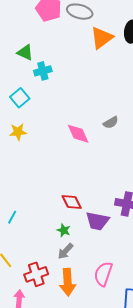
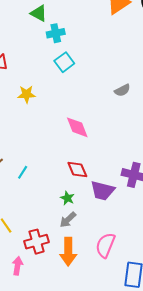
cyan square: (20, 98) -> (64, 62), moved
pink diamond: (78, 134) -> (77, 127), moved
cyan line: (12, 217) -> (23, 172), moved

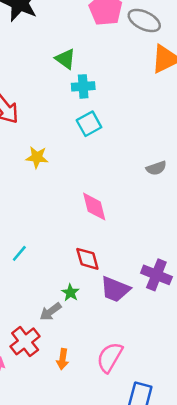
gray arrow: (68, 220) -> (51, 312), moved
red cross: (37, 242) -> (25, 341), turned -30
orange arrow: (68, 252) -> (63, 359), size x0.6

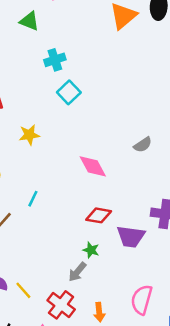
green triangle: (65, 59) -> (29, 21), moved
gray semicircle: (156, 168) -> (143, 145), moved
cyan line: (19, 253) -> (33, 199), moved
red diamond: (87, 259) -> (99, 215), turned -50

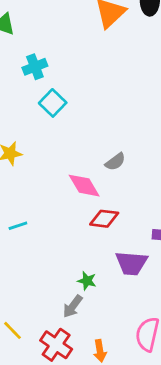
gray semicircle: (143, 145) -> (115, 162), moved
cyan line: (33, 199) -> (18, 226), turned 49
red diamond: (99, 215) -> (104, 219), moved

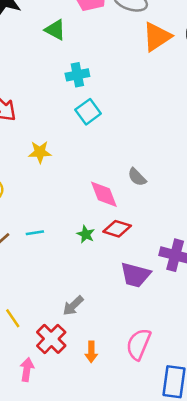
gray semicircle: (115, 162) -> (137, 177), turned 72
cyan line: (18, 226) -> (35, 233), moved
green star: (87, 281) -> (86, 234), moved

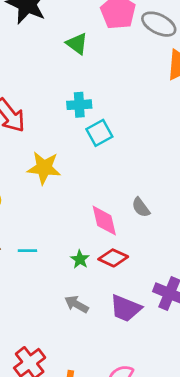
cyan cross: (77, 75) -> (79, 105), moved
yellow star: (40, 152) -> (44, 168), size x1.4
gray arrow: (73, 306) -> (77, 304), moved, turned 65

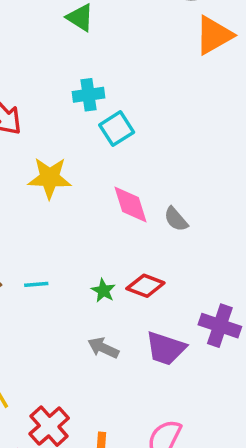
pink diamond: (104, 221) -> (130, 205), moved

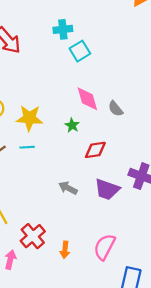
yellow star: (50, 178) -> (29, 118), moved
red diamond: (145, 286) -> (95, 150), turned -30
green star: (103, 291) -> (72, 125), moved

